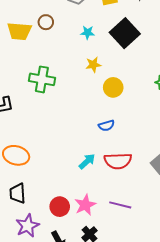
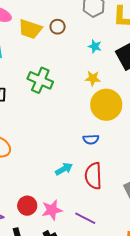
yellow circle: (113, 87) -> (106, 105), size x1.6
red semicircle: (118, 161) -> (93, 176), turned 76

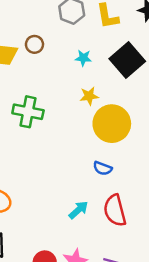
blue semicircle: (91, 139) -> (103, 168), turned 35

